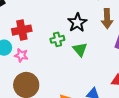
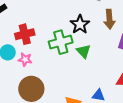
green cross: (57, 39) -> (61, 42), size x1.6

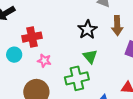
green cross: (61, 42) -> (77, 78), moved
pink star: (25, 59) -> (44, 61), moved

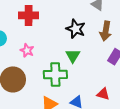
black star: (87, 30) -> (76, 29), turned -30
red cross: (32, 37) -> (29, 15), moved

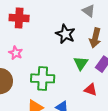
green triangle: (73, 56) -> (81, 63), moved
red triangle: (103, 94) -> (91, 90), moved

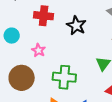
black star: (65, 34) -> (76, 25), moved

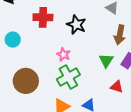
pink star: (39, 50) -> (64, 54), moved
green cross: (64, 77) -> (68, 77), turned -30

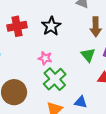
black star: (76, 25) -> (51, 26), turned 30

